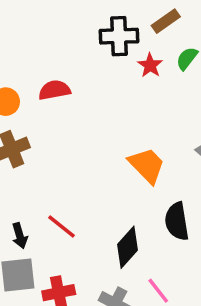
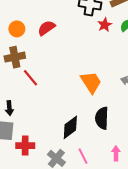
red semicircle: (54, 90) -> (46, 28), turned -36
red line: (62, 226) -> (30, 78), moved

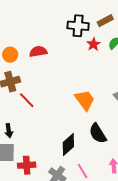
red semicircle: (46, 28) -> (38, 52), turned 30
black semicircle: (102, 118) -> (98, 133), turned -30

